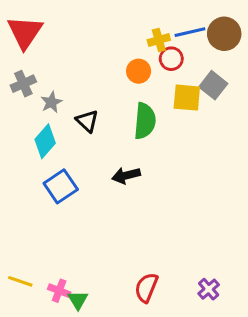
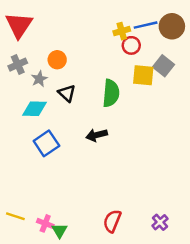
orange circle: (139, 71) -> (57, 60), moved
cyan diamond: (45, 141) -> (34, 109), turned 50

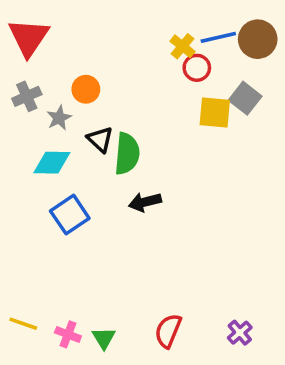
yellow cross: (122, 31) -> (182, 46), turned -35
green semicircle: (111, 93) -> (127, 154), moved
green triangle: (60, 231) -> (104, 338), moved

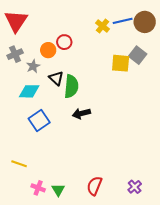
red circle: (197, 68) -> (64, 42), moved
yellow line: (23, 324) -> (19, 164), moved

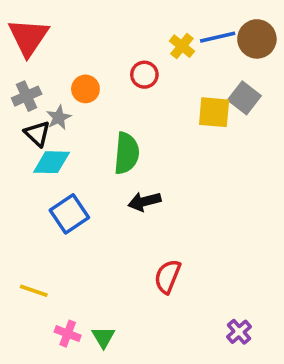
red circle: (64, 42) -> (144, 75), moved
black triangle: (56, 78) -> (37, 134), moved
red semicircle: (94, 186) -> (168, 276), moved

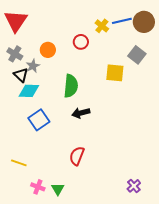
gray cross: (27, 96) -> (15, 54), turned -35
yellow square: (214, 112) -> (115, 73), moved
red semicircle: (168, 276) -> (77, 156), moved

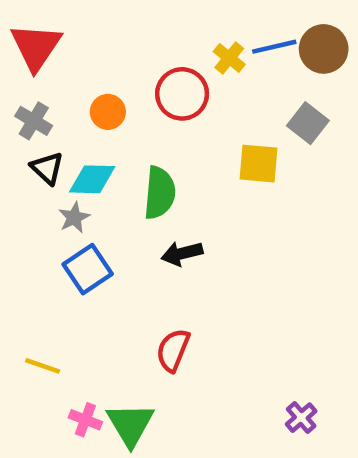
red circle: (81, 42) -> (182, 94), size x1.5
gray star: (33, 66) -> (74, 218), moved
cyan diamond: (29, 91) -> (92, 179), moved
green triangle: (58, 189) -> (130, 424), size x1.6

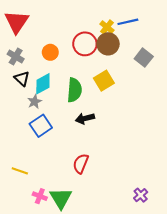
brown circle: (324, 49) -> (108, 44), moved
yellow square: (258, 164) -> (104, 81), moved, turned -36
cyan diamond: (92, 179) -> (43, 84), turned -30

